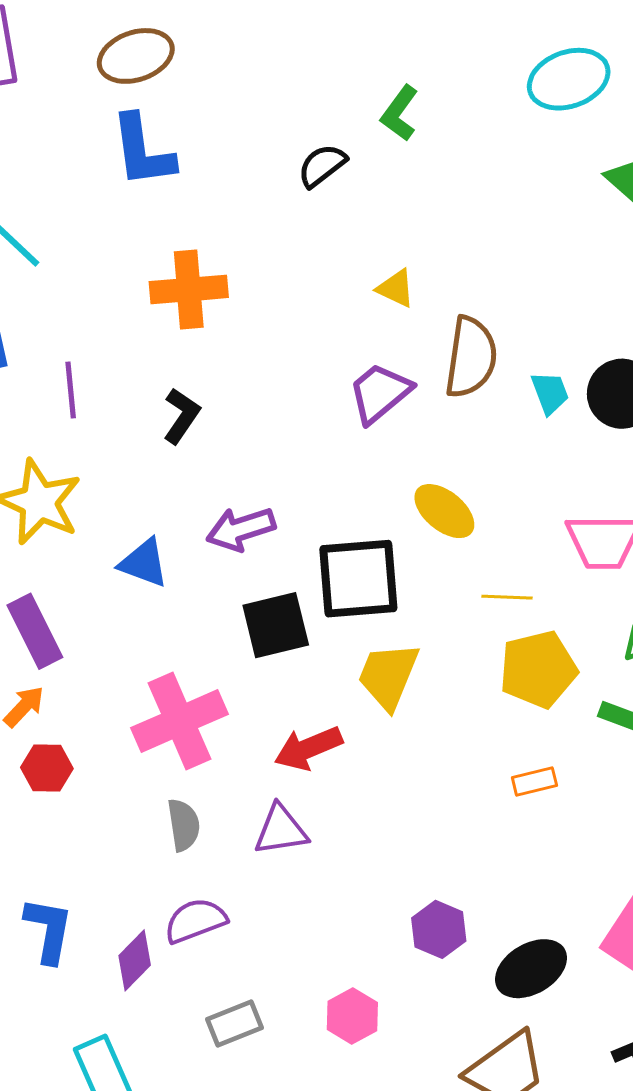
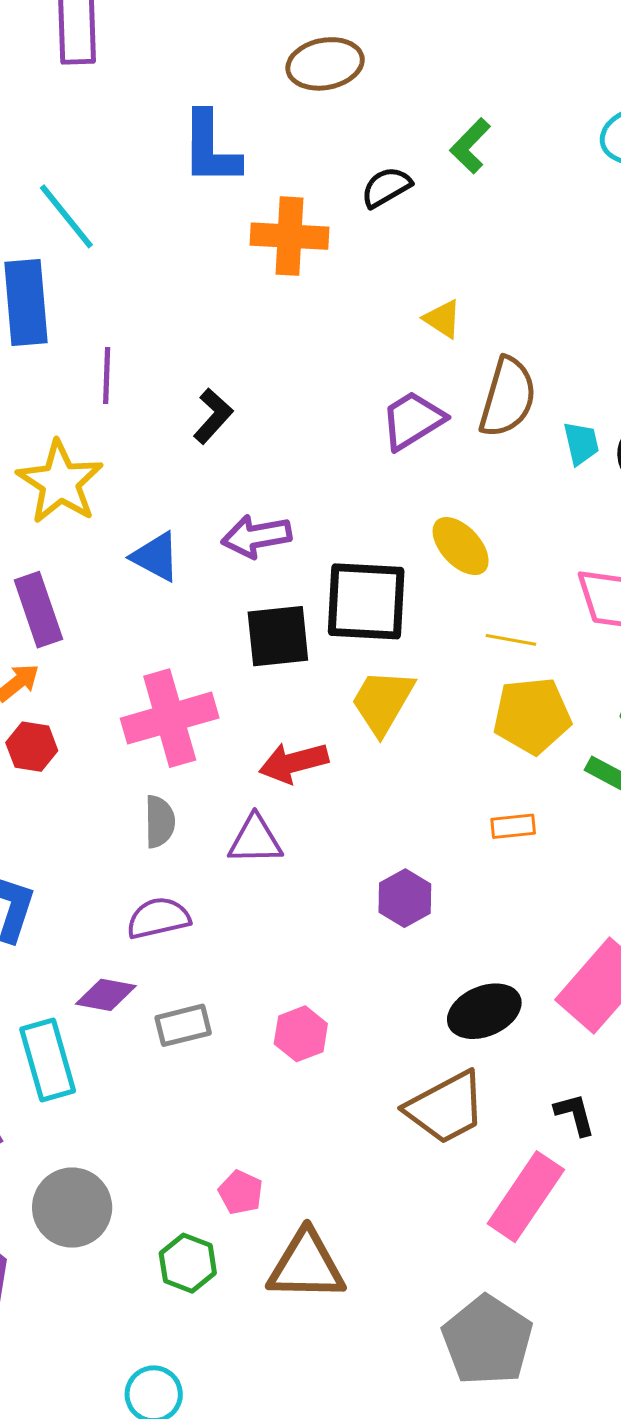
brown ellipse: (136, 56) -> (325, 64), moved
orange cross: (189, 290) -> (290, 236), moved
purple hexagon: (439, 929) -> (405, 898), moved
purple diamond: (135, 960) -> (106, 995), moved, turned 48

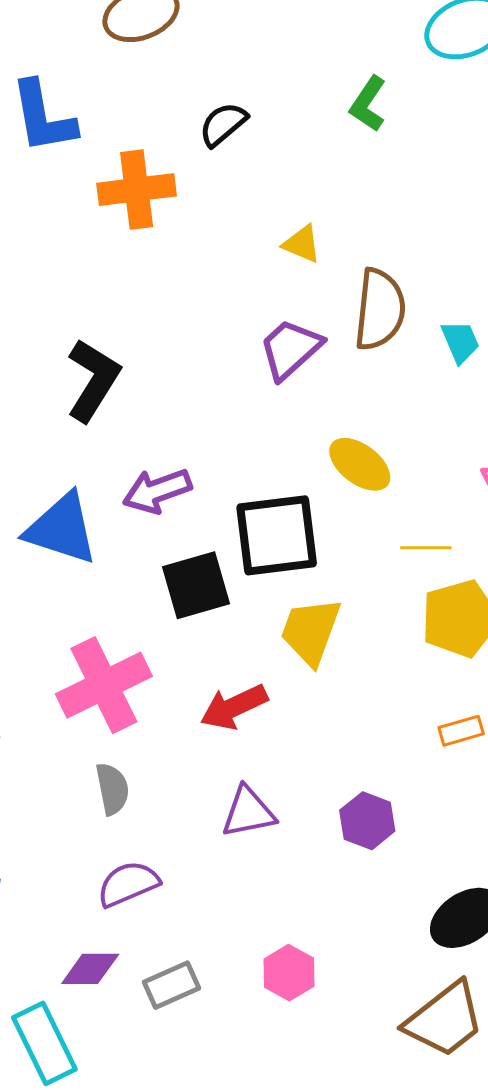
green L-shape: (470, 146) -> (368, 104), moved
black L-shape: (213, 416) -> (93, 380), size x1.5
blue triangle: (156, 557) -> (62, 529), size x1.5
purple triangle: (255, 840) -> (248, 812), moved

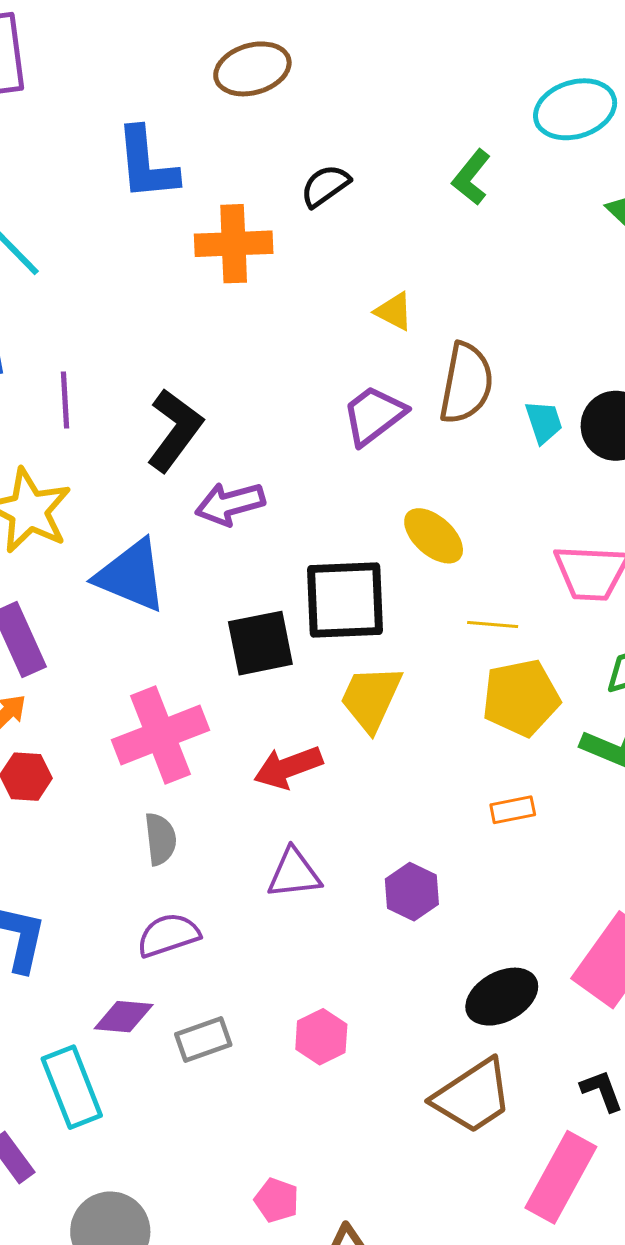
purple arrow: (157, 491) -> (230, 504), moved

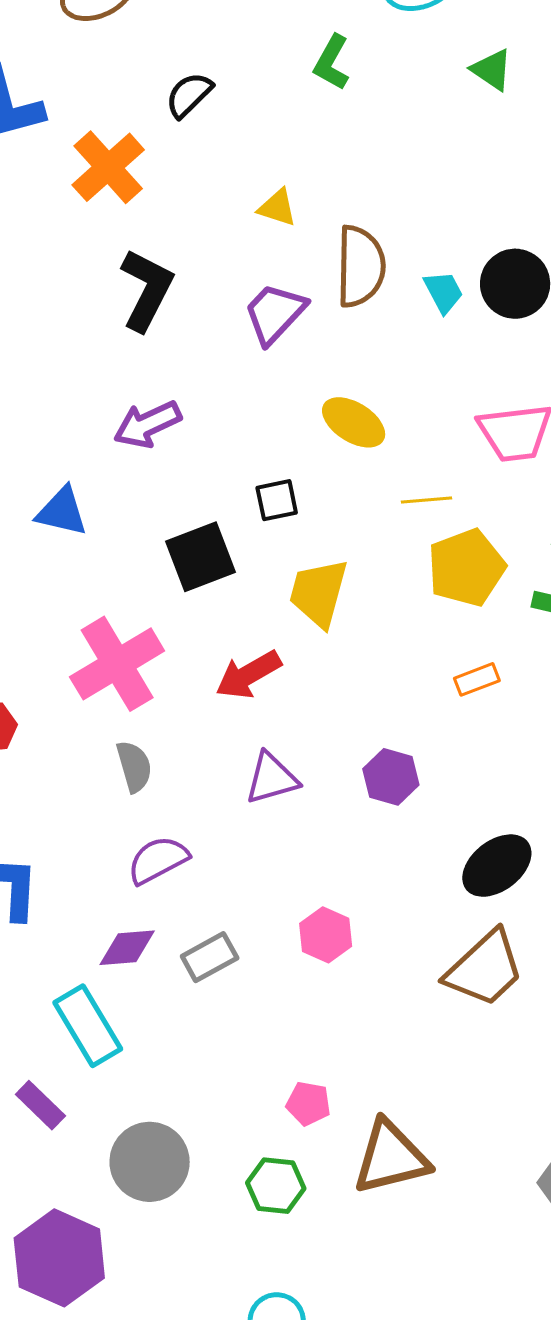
orange cross: (234, 244) -> (108, 167), turned -30
black L-shape: (175, 430) -> (147, 290), moved
blue triangle: (131, 576) -> (62, 512), size x0.7
black square: (345, 600) -> (277, 500), size x0.5

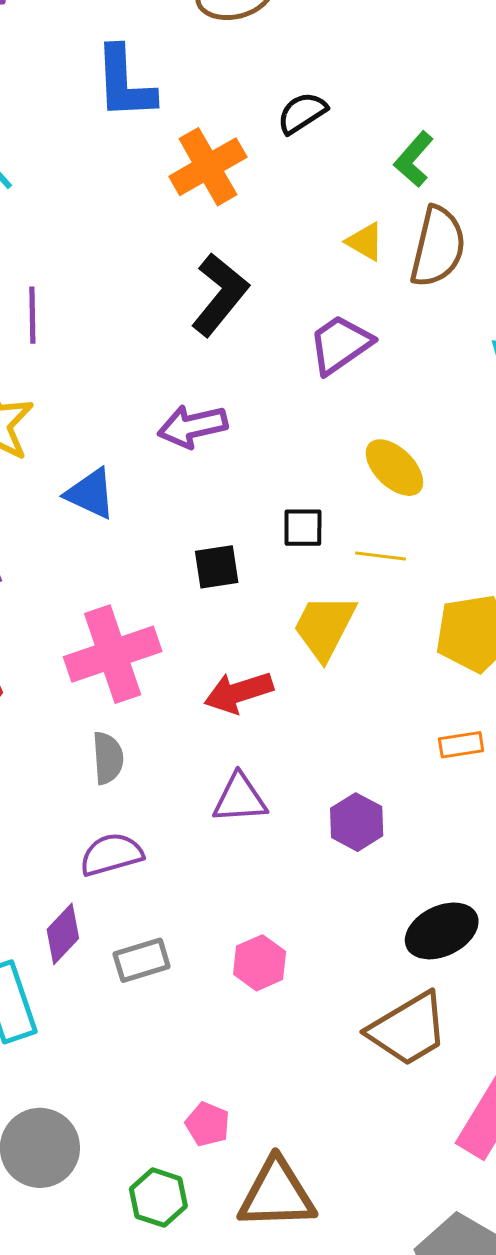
green L-shape: (332, 62) -> (414, 159), moved
brown semicircle: (361, 266) -> (438, 247), moved
yellow line: (426, 500) -> (380, 556), moved
black square: (201, 557) -> (217, 567), size x0.7
purple diamond: (127, 948) -> (63, 934), turned -54

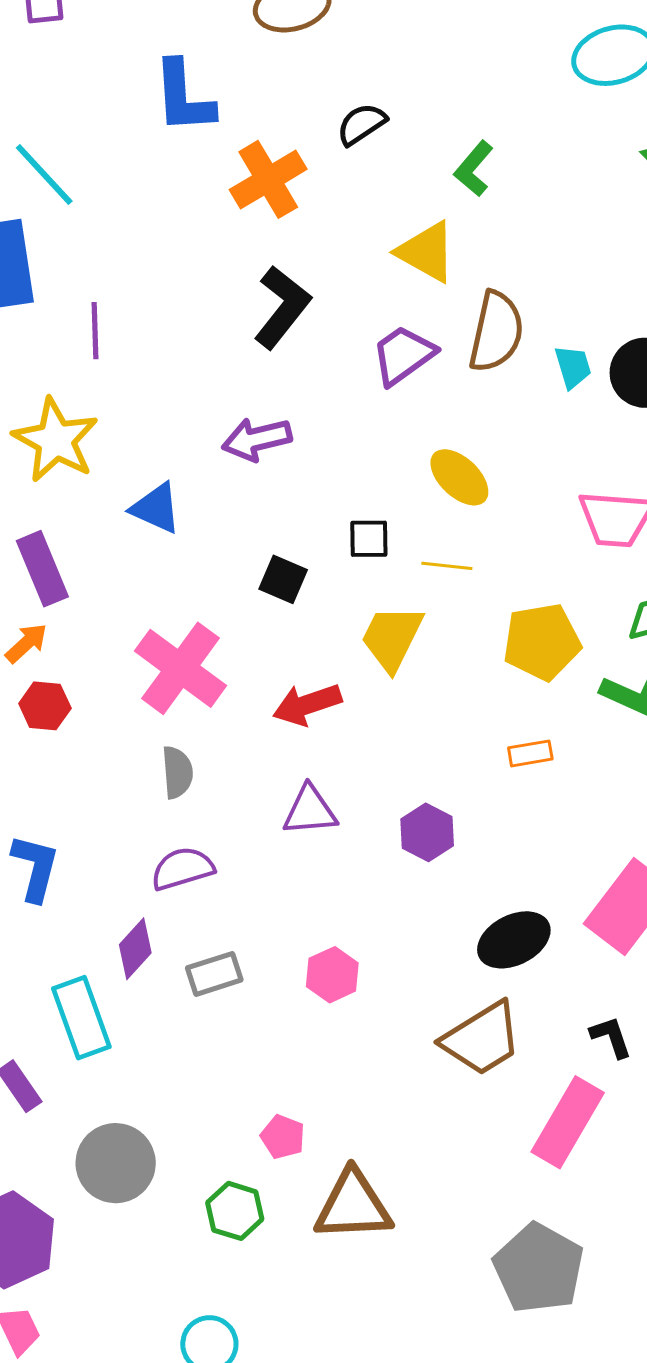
yellow triangle: (365, 242) -> (426, 252), size x1.6
brown semicircle: (438, 247) -> (496, 332), moved
black square: (217, 567) -> (283, 579), turned 33
pink cross: (113, 654) -> (181, 668), turned -34

